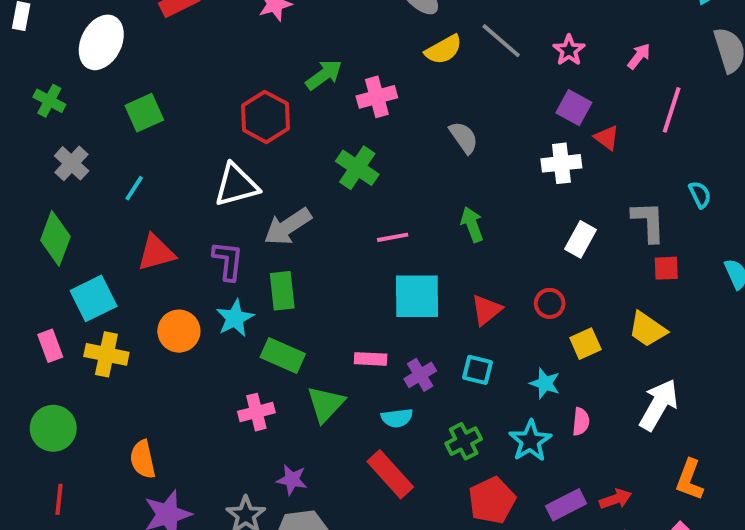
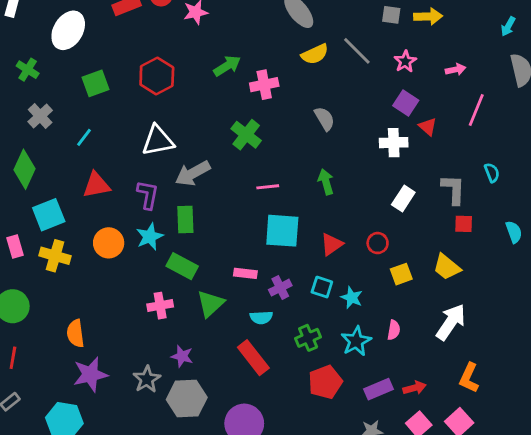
pink arrow: (639, 56) -> (455, 69), turned 36
red hexagon: (265, 117) -> (157, 76), moved
cyan star: (545, 383) -> (352, 298), moved

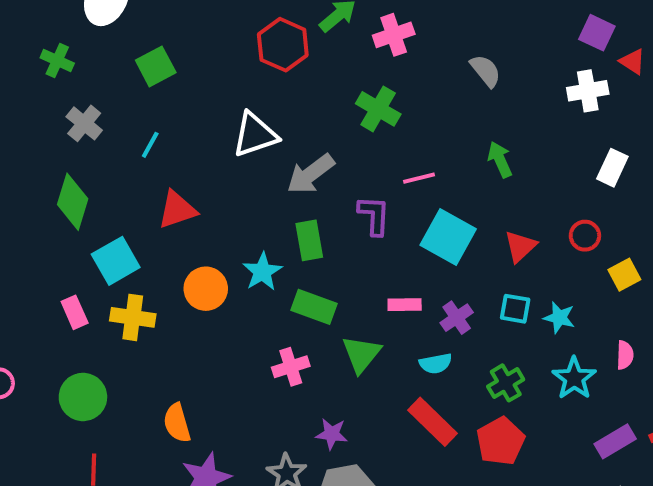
red hexagon: (157, 76) -> (283, 45), moved
purple L-shape: (148, 195) -> (374, 215), moved
cyan square: (282, 231) -> (448, 237), turned 33
red pentagon: (325, 382) -> (501, 441), moved

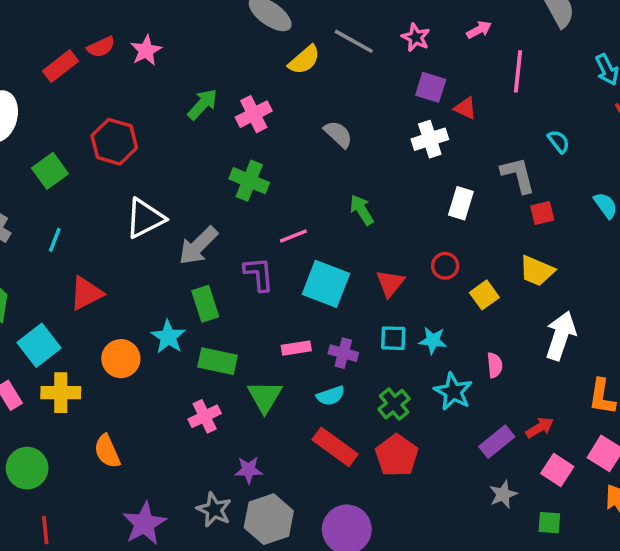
red hexagon: (283, 45) -> (114, 142), moved
purple cross: (457, 318) -> (343, 353), turned -32
orange semicircle: (177, 423) -> (107, 451), moved

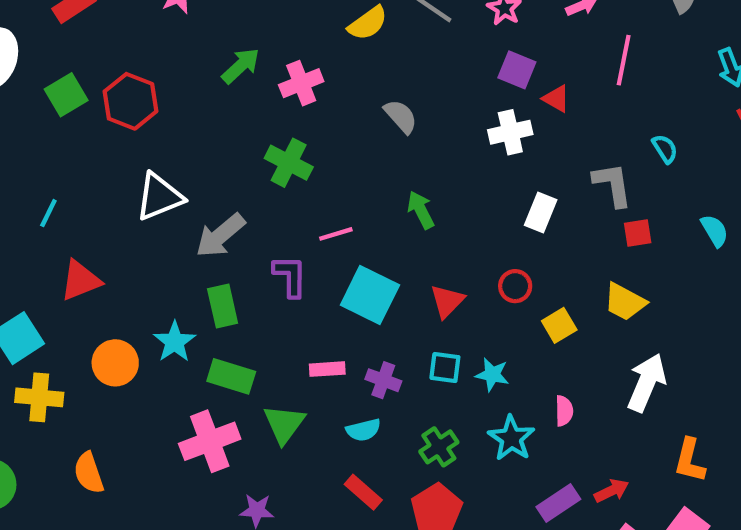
green square: (50, 171) -> (66, 95), moved
pink cross: (205, 416) -> (210, 441), size x1.5
red rectangle: (335, 447) -> (363, 492), size x0.7

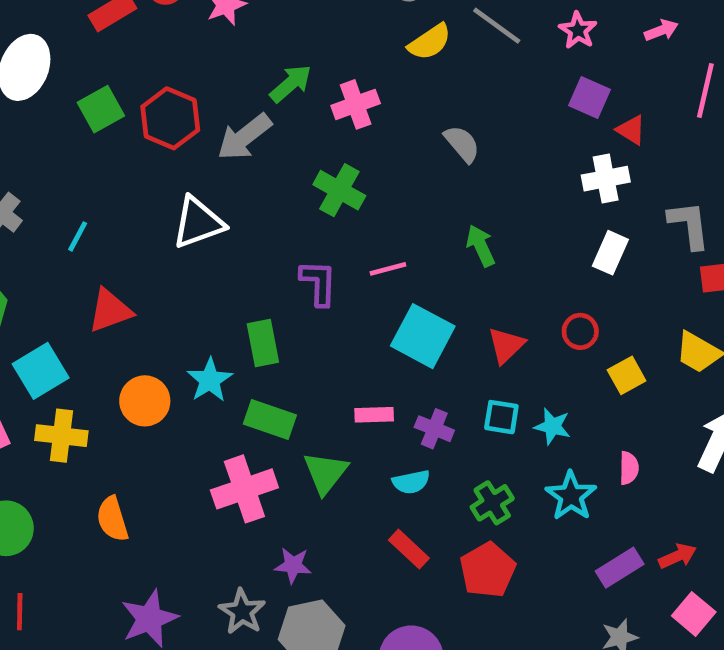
white cross: (510, 132) -> (606, 179), moved
gray arrow: (220, 235) -> (244, 137), moved
purple L-shape: (290, 276) -> (319, 283), moved

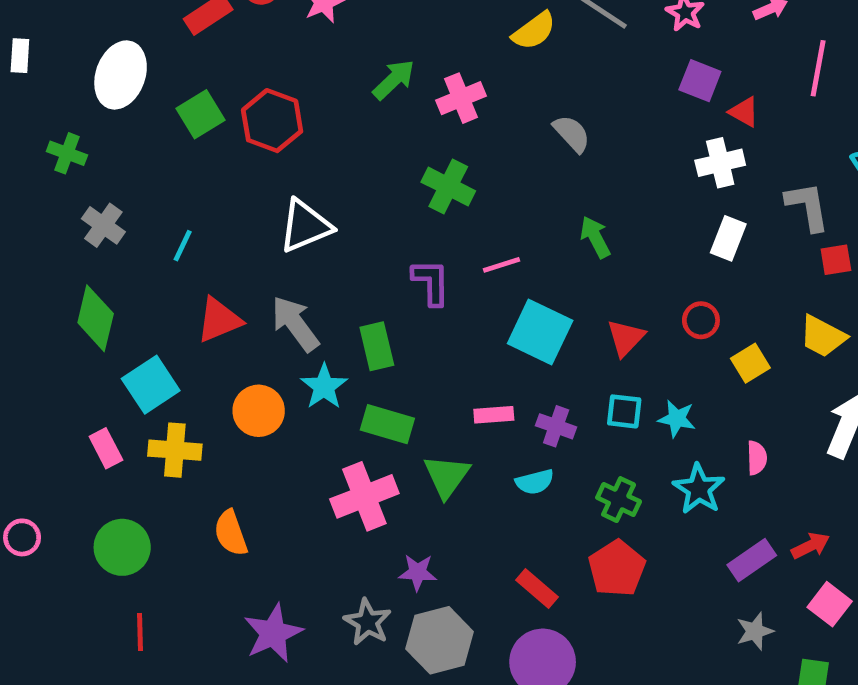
gray arrow: (244, 137) -> (295, 324), moved, turned 94
green cross: (492, 503) -> (619, 500), turned -30
red rectangle: (409, 549) -> (537, 589), moved

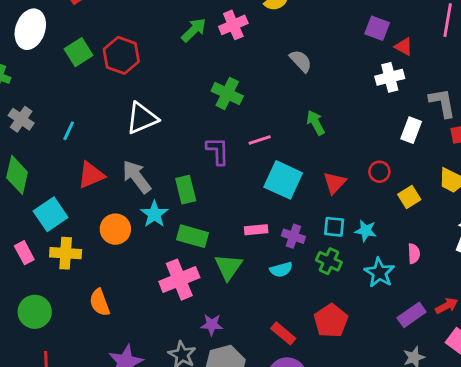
pink cross: (461, 98) -> (233, 25), moved
white rectangle: (728, 238) -> (411, 130), moved
green cross: (619, 500) -> (329, 261), moved

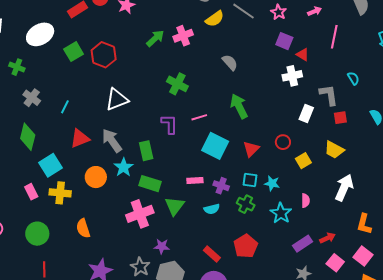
white ellipse: (30, 29) -> (40, 34), turned 40
green arrow: (316, 123) -> (239, 106), size x1.4

